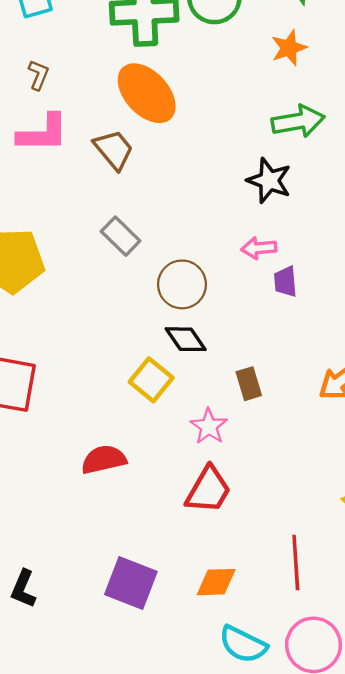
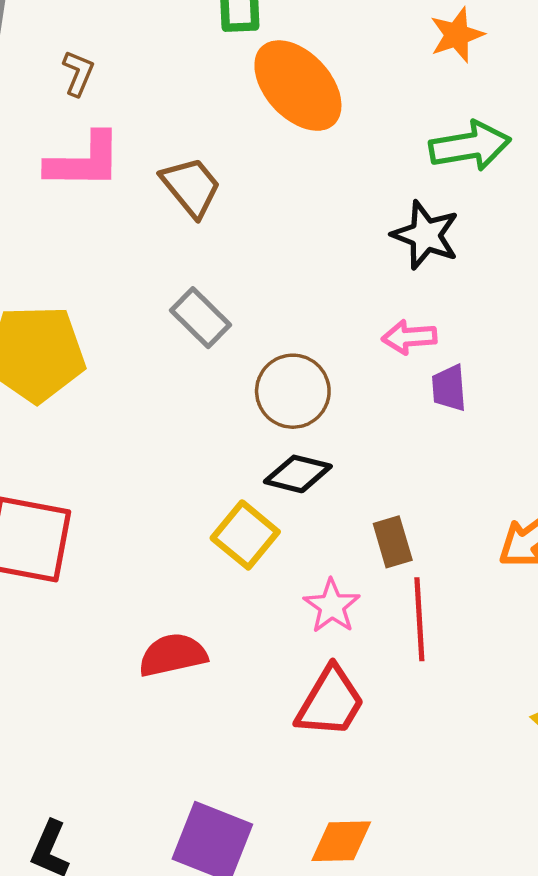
orange ellipse: (147, 93) -> (298, 86), moved
black diamond: (186, 339) -> (298, 474), turned -42
red line: (296, 563) -> (419, 619), moved

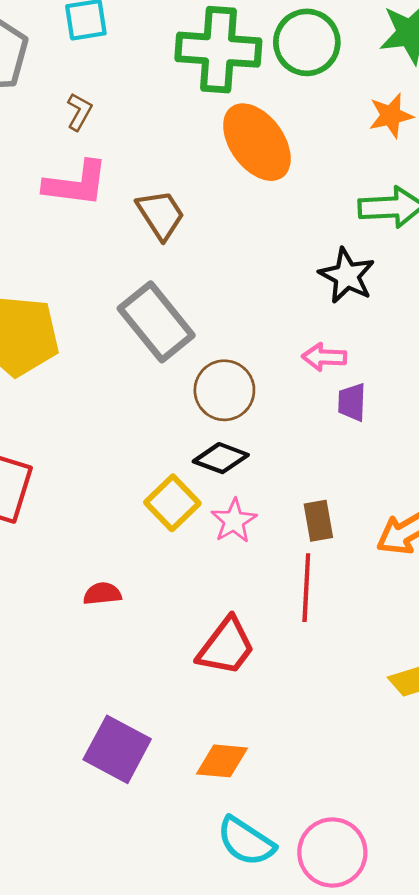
gray rectangle: (201, 318) -> (156, 322), size x1.6
brown rectangle: (393, 542) -> (318, 521), moved
pink star: (332, 606) -> (234, 521), moved
red semicircle: (173, 655) -> (102, 594), size x0.7

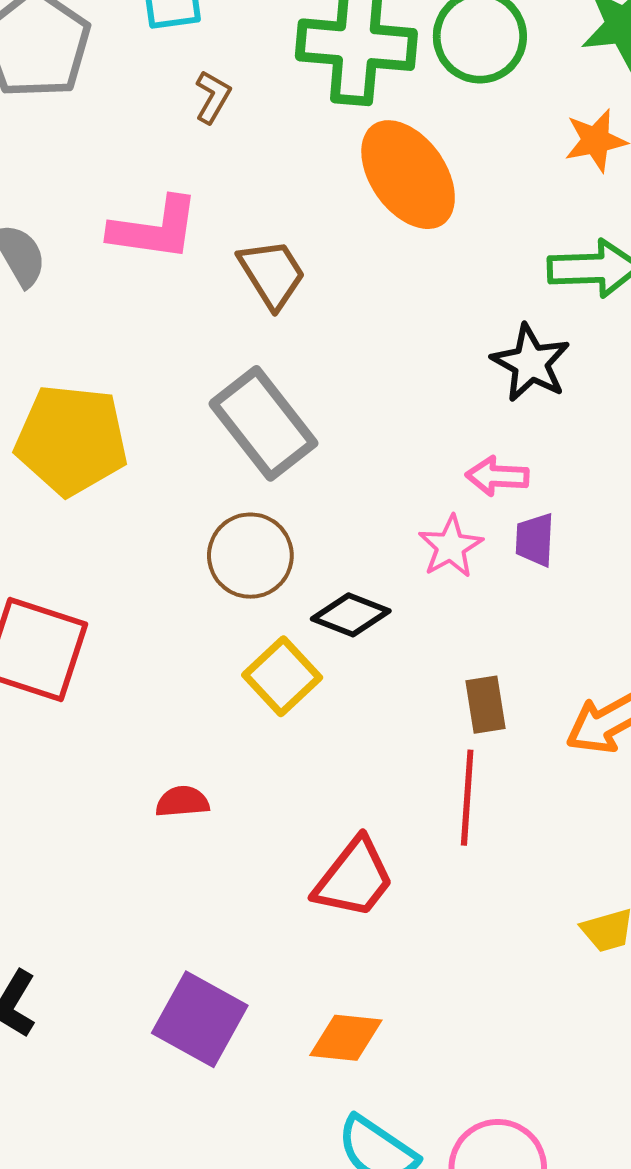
brown L-shape: (79, 112) -> (213, 97), moved
brown circle: (224, 390) -> (250, 556), moved
pink star: (234, 521) -> (451, 547), moved

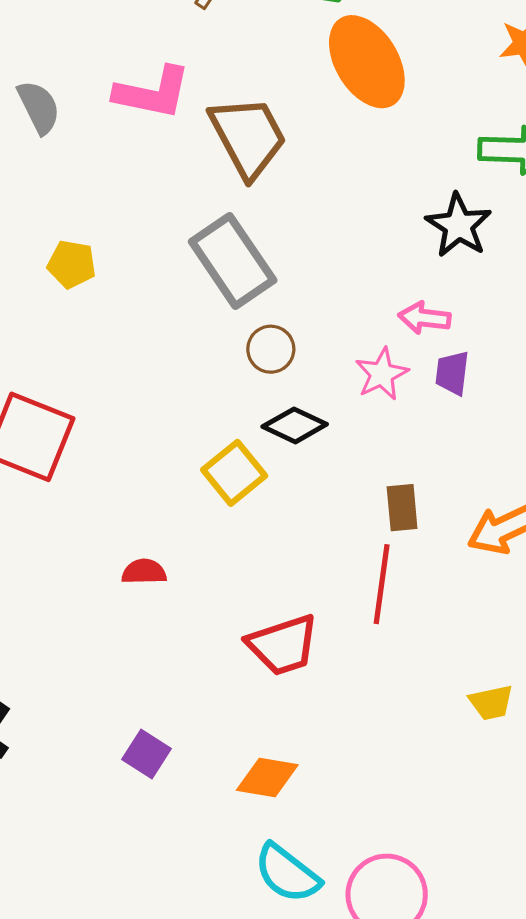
brown trapezoid: (272, 274) -> (248, 137), size x1.4
yellow pentagon: (71, 440) -> (72, 264), size x0.5
brown circle: (250, 556) -> (271, 349), moved, size x0.7
red trapezoid: (354, 878) -> (283, 645), turned 30
purple square: (200, 1019) -> (146, 754), size x0.6

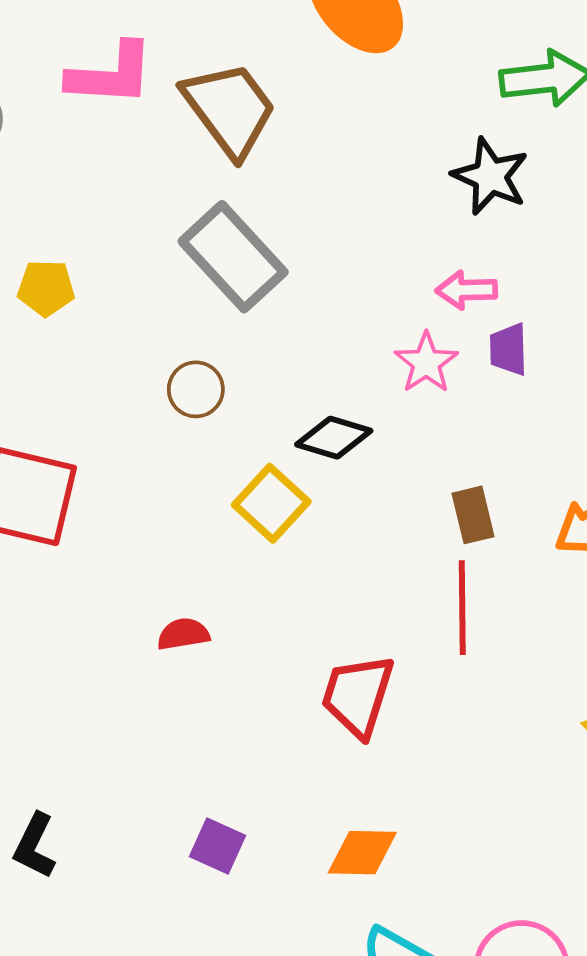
brown circle: (271, 349) -> (196, 389), moved
red trapezoid: (283, 645) -> (358, 696), turned 134

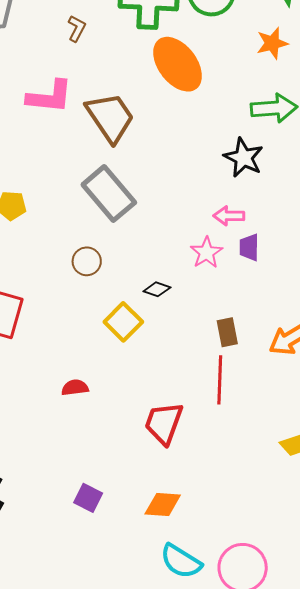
black diamond: (334, 438) -> (157, 289), size x0.7

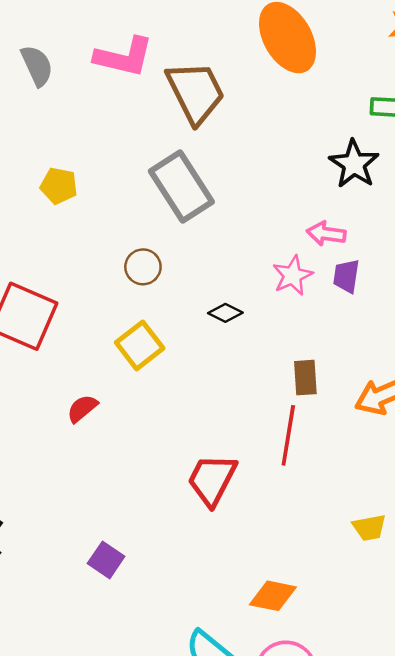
yellow square: (123, 322) -> (140, 345), moved
red semicircle: (75, 388) -> (82, 408), moved, turned -40
orange diamond: (163, 504) -> (273, 596), moved

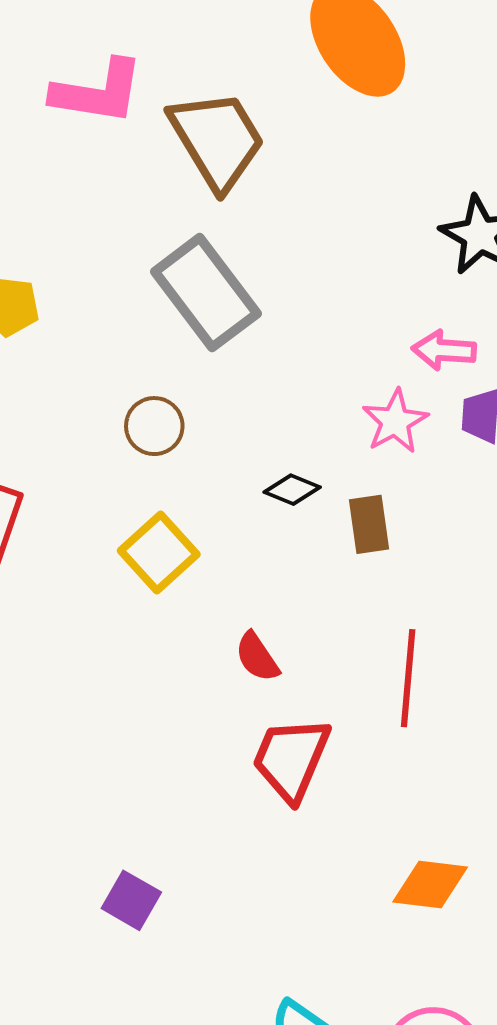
brown rectangle: (305, 378) -> (369, 524), moved
red semicircle: (82, 408) -> (257, 657), moved, turned -80
orange diamond: (273, 596) -> (430, 885), moved

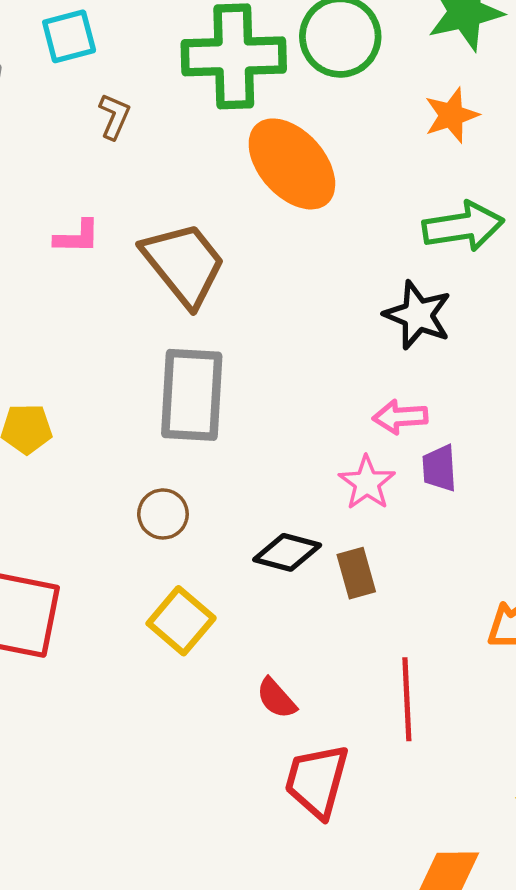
pink L-shape: (98, 92) -> (77, 237), size x0.6
gray rectangle: (206, 293) -> (192, 395), turned 48
black diamond: (292, 490) -> (287, 552), size x1.4

